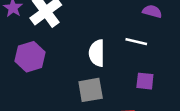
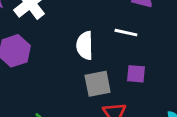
gray square: (91, 90) -> (98, 84), moved

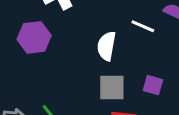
white line: (126, 33) -> (143, 26), moved

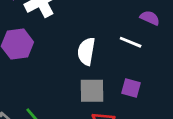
white line: (143, 26) -> (131, 42), moved

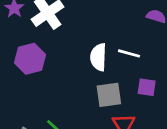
white line: (131, 42) -> (129, 53), moved

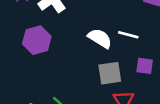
white semicircle: (98, 57) -> (100, 38), turned 120

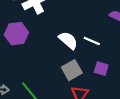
gray square: (110, 73) -> (72, 70), turned -30

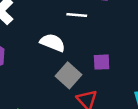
white line: (92, 41) -> (77, 15), moved

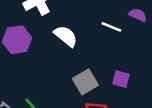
white semicircle: (53, 43) -> (66, 36), moved

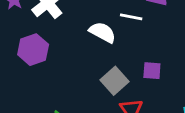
white semicircle: (66, 36) -> (102, 32), moved

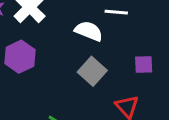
gray square: (115, 81) -> (92, 71), moved

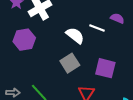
purple square: (144, 65) -> (105, 68), size x1.5

